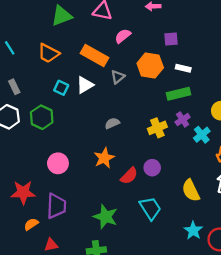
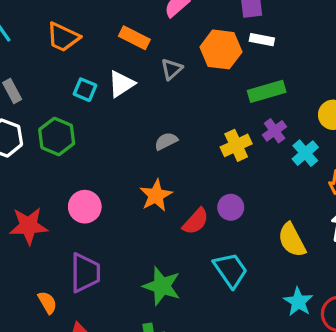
orange rectangle: (95, 56) -> (134, 38), size x0.7
white rectangle: (183, 68) -> (262, 40), moved
red star: (23, 192) -> (28, 226), moved
orange semicircle: (31, 224) -> (47, 302), turned 96

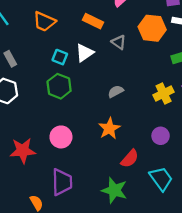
gray triangle: (172, 69) -> (119, 42), turned -42
green hexagon: (57, 136) -> (59, 86), moved
red semicircle: (196, 221) -> (130, 159), moved

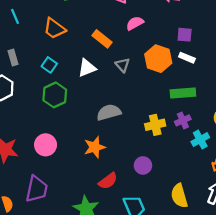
cyan square: (60, 57) -> (49, 65), moved
gray semicircle: (116, 91) -> (109, 112), size x1.5

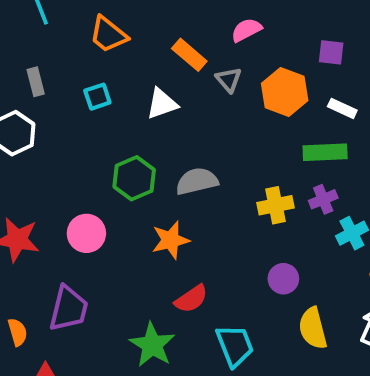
white rectangle: (187, 58) -> (342, 108), moved
cyan square: (49, 65) -> (97, 97), turned 35
gray triangle: (123, 65) -> (229, 80), moved
green hexagon: (55, 95) -> (134, 178), moved
purple circle: (143, 165) -> (283, 279), moved

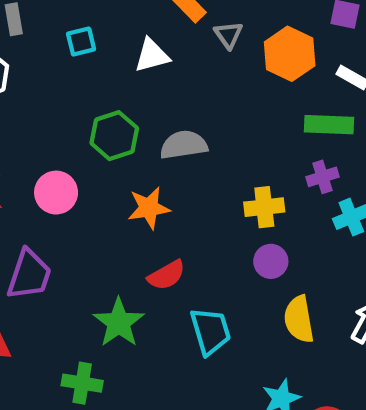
yellow cross: (276, 205) -> (264, 207), moved

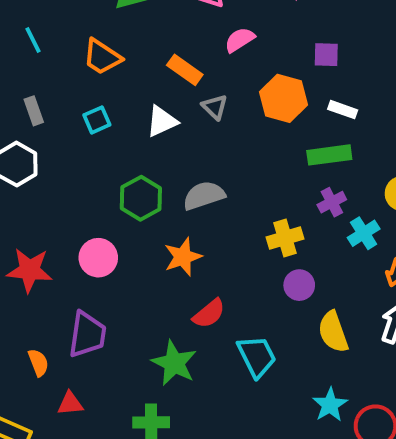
gray triangle: (228, 35) -> (215, 107), moved

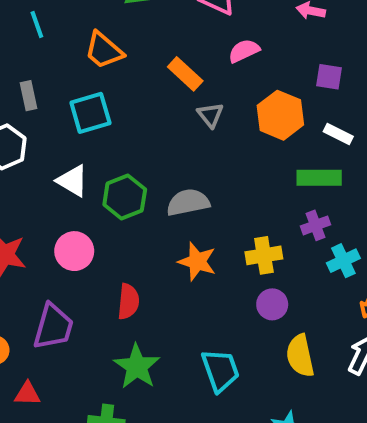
cyan square: (97, 120) -> (90, 113), size x1.5
white triangle: (162, 121) -> (72, 181), moved, turned 48
orange star: (183, 257) -> (197, 262), moved, turned 30
red semicircle: (209, 314) -> (128, 302), moved, turned -52

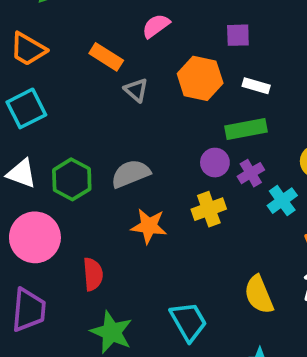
pink circle: (74, 251) -> (35, 237), size x1.4
purple circle: (272, 304) -> (215, 163), moved

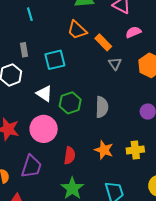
orange trapezoid: (28, 49) -> (77, 30), moved
gray semicircle: (131, 174) -> (102, 107), turned 100
yellow cross: (209, 209) -> (135, 150), moved
orange star: (149, 226) -> (104, 150), moved

